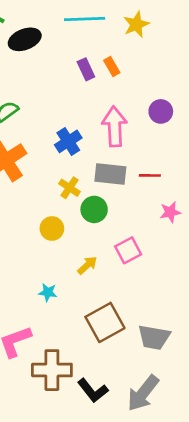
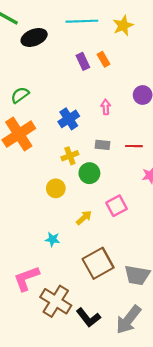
pink arrow: (115, 126) -> (106, 107), size x0.5
gray rectangle: (110, 174) -> (102, 145), size x0.6
yellow cross: (70, 188) -> (70, 156), turned 35
brown cross: (52, 370) -> (56, 301), turned 32

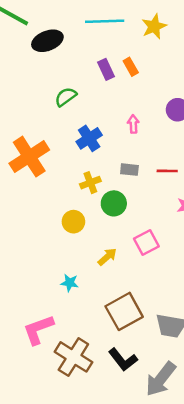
green semicircle: (20, 95) -> (66, 97), moved
black L-shape: (88, 318) -> (123, 360), moved

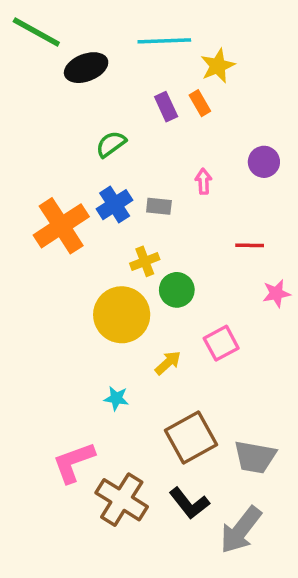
yellow star: (154, 26) -> (218, 66), moved
blue cross: (89, 138) -> (115, 205), moved
gray rectangle: (129, 170) -> (159, 206), moved
yellow circle: (73, 222) -> (122, 315), size x1.8

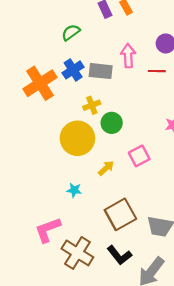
pink arrow: (203, 181) -> (128, 56), size x1.5
gray rectangle: (159, 206) -> (101, 71), size x1.5
red line: (250, 245) -> (157, 71), moved

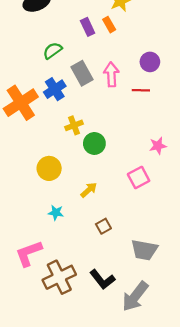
gray rectangle: (101, 71) -> (82, 73), moved, turned 55
yellow circle: (77, 138) -> (49, 168), moved, size x0.7
pink square: (139, 156) -> (139, 177), moved
brown square: (120, 214) -> (103, 226), moved, size x0.5
brown cross: (77, 253) -> (59, 277), turned 32

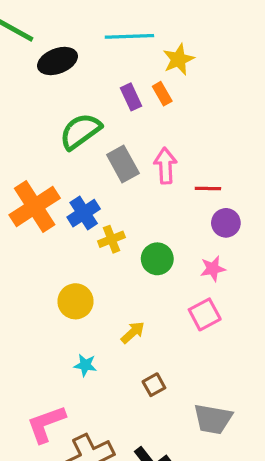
green semicircle: (52, 51) -> (80, 131), size x1.5
purple circle: (150, 62) -> (226, 223), moved
blue cross: (55, 89) -> (84, 213), moved
green circle: (94, 143) -> (157, 259), moved
pink star: (158, 146) -> (213, 269), moved

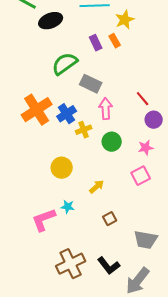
gray rectangle: (123, 164) -> (91, 84), turned -35
pink arrow: (165, 166) -> (106, 109), moved
red line: (208, 189) -> (143, 99), turned 49
pink L-shape: (46, 424) -> (44, 220), moved

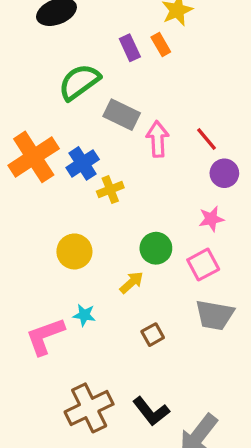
pink arrow: (106, 109) -> (158, 139), moved
green circle: (112, 142) -> (156, 248), moved
gray trapezoid: (146, 240) -> (215, 315), moved

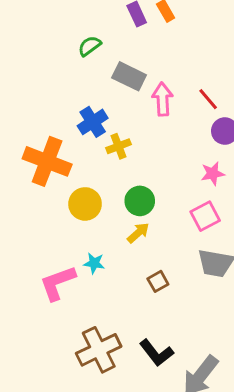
green semicircle: (79, 82) -> (90, 46), size x0.6
orange cross: (34, 157) -> (47, 161), moved, turned -36
green circle: (156, 248) -> (140, 201), moved

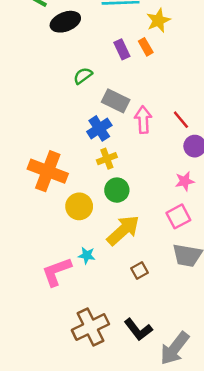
blue cross: (93, 122) -> (99, 128), moved
green circle: (140, 201) -> (117, 190), moved
yellow arrow: (138, 233) -> (123, 230), size x1.8

